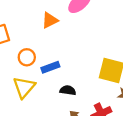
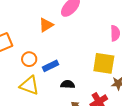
yellow triangle: (24, 87) -> (29, 85), turned -45

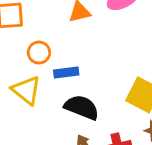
black semicircle: (68, 84) -> (82, 107), size x1.6

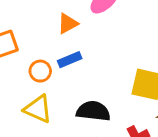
blue rectangle: (66, 73) -> (70, 60), moved

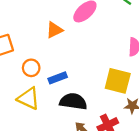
blue rectangle: (70, 60) -> (58, 78), moved

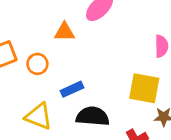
orange triangle: (54, 30) -> (64, 32), turned 30
orange circle: (31, 68) -> (37, 64), moved

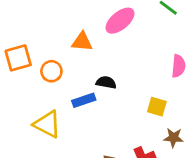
yellow square: (144, 88) -> (157, 107), size x0.6
black semicircle: (93, 116) -> (106, 82), moved, size x0.6

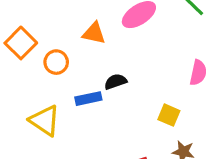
orange square: (18, 58) -> (21, 43), turned -36
black semicircle: (106, 82) -> (116, 82), turned -36

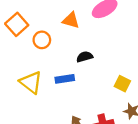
blue rectangle: (88, 99) -> (65, 79), moved

